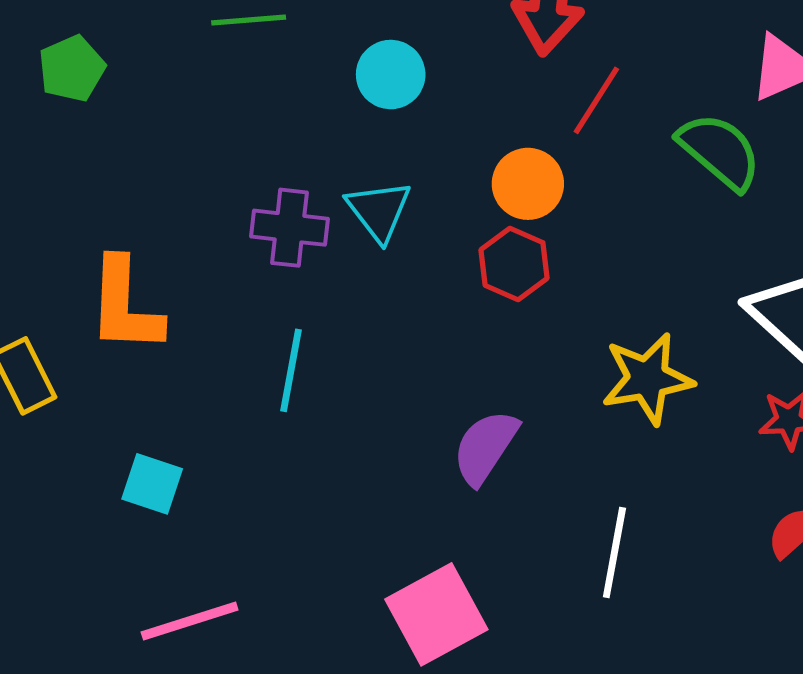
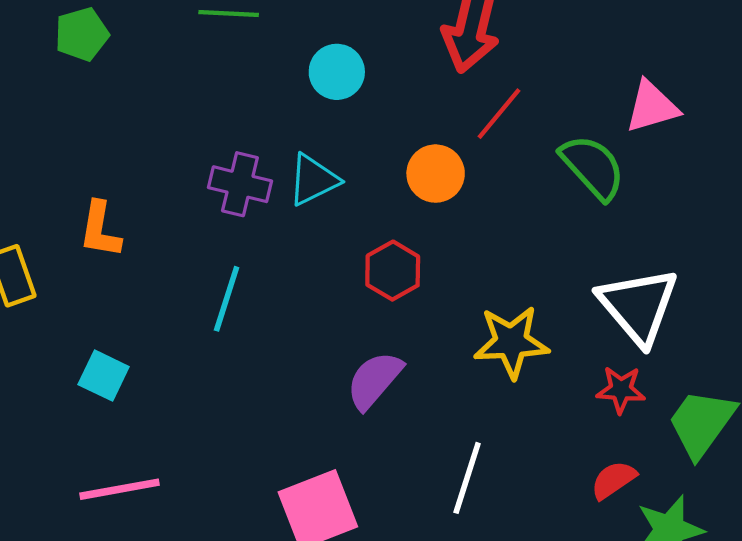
cyan triangle: (379, 211) -> (313, 180), turned 34
red hexagon: (514, 264) -> (393, 271), moved
orange L-shape: (125, 305) -> (100, 230), size x0.7

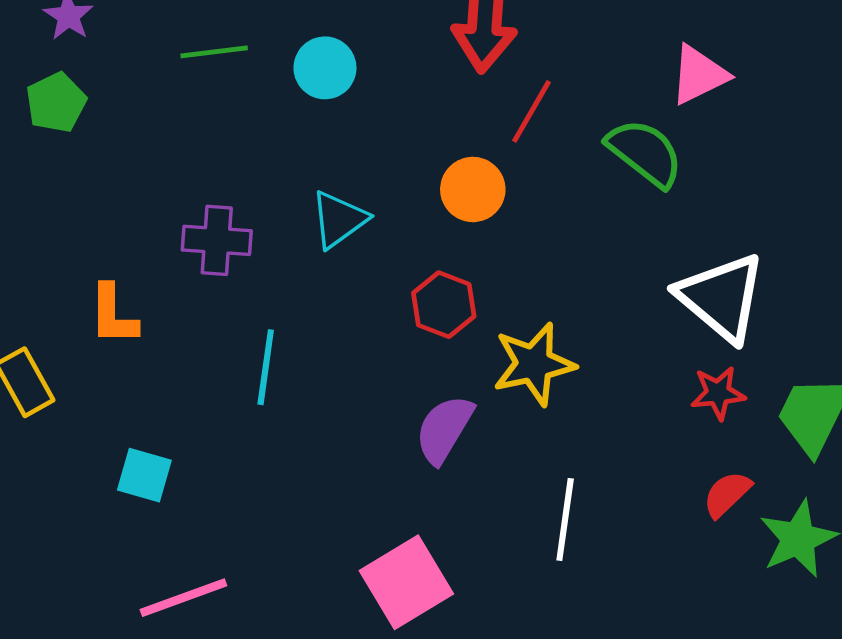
cyan circle: (337, 72) -> (325, 68), moved
purple cross: (240, 184) -> (217, 240), moved
yellow star: (511, 342) -> (534, 364), moved

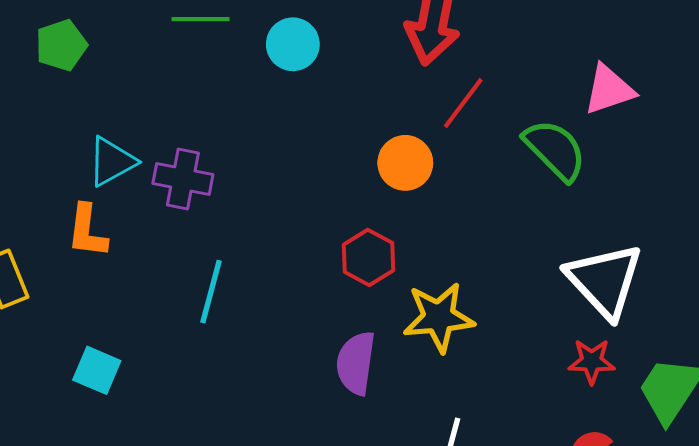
cyan triangle: (339, 219) -> (112, 162), moved
purple semicircle: (444, 429) -> (356, 363), turned -30

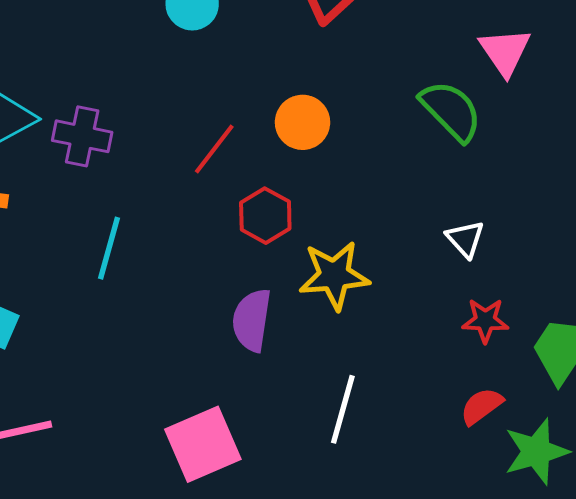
pink triangle: (609, 90) -> (505, 52), turned -46
red line: (463, 103) -> (214, 149), moved
white triangle: (605, 281) -> (465, 239), moved, size x0.5

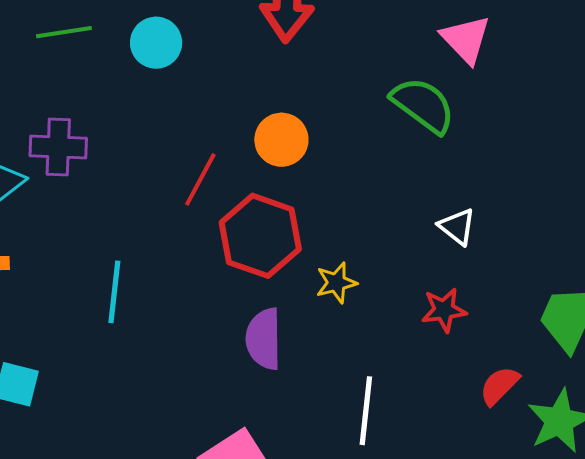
purple cross: (82, 136) -> (58, 147), moved
red hexagon: (265, 216) -> (260, 236), size x1.5
yellow star: (334, 275) -> (336, 283), size x0.6
red star: (485, 320) -> (444, 310), moved

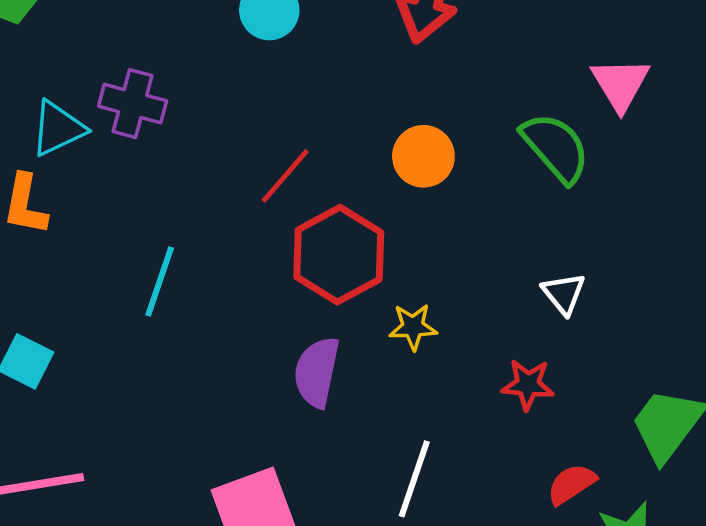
orange circle: (281, 140) -> (423, 156), moved

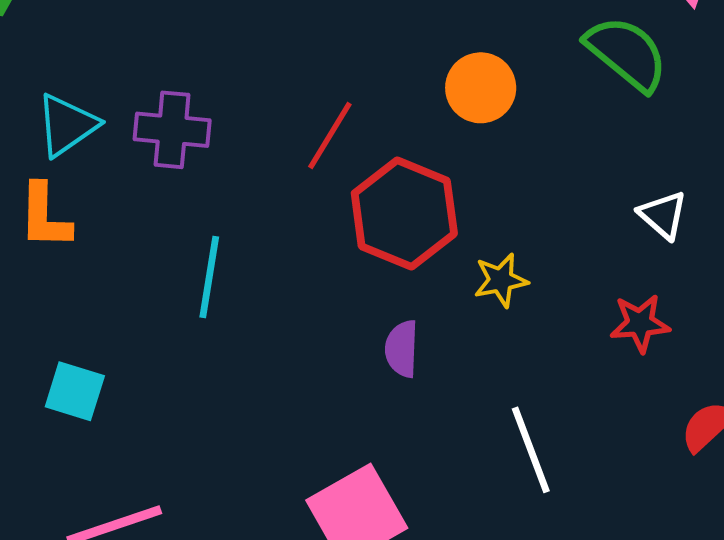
purple cross: (133, 104) -> (172, 130), moved
purple semicircle: (317, 372) -> (402, 349), size x0.7
white line: (414, 479) -> (531, 450), turned -30

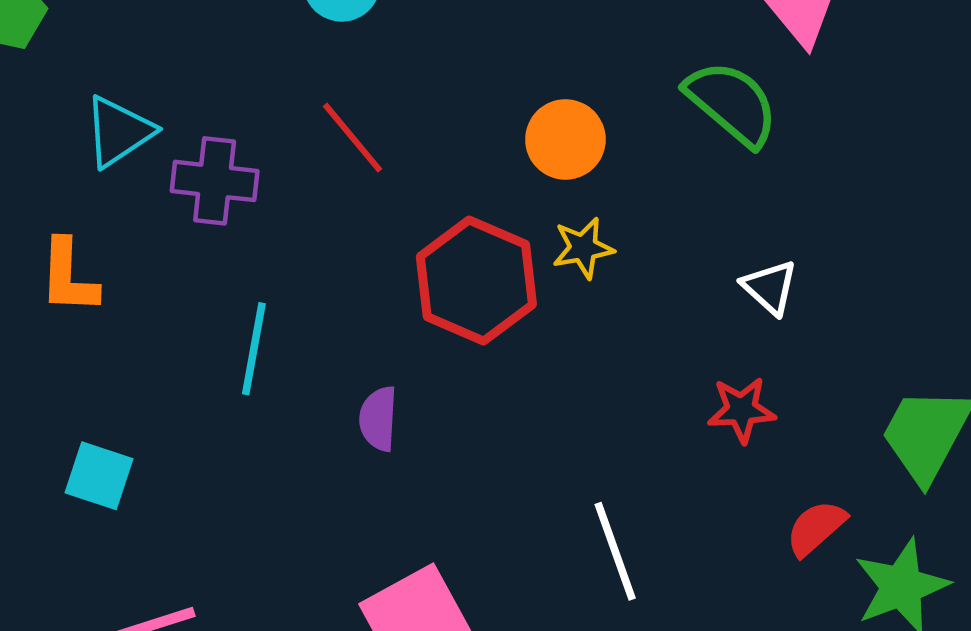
cyan triangle: (67, 125) -> (119, 132), moved
red line: (330, 136) -> (353, 138), moved, turned -72
yellow star: (501, 280) -> (583, 248), moved
purple semicircle: (402, 349) -> (378, 419), moved

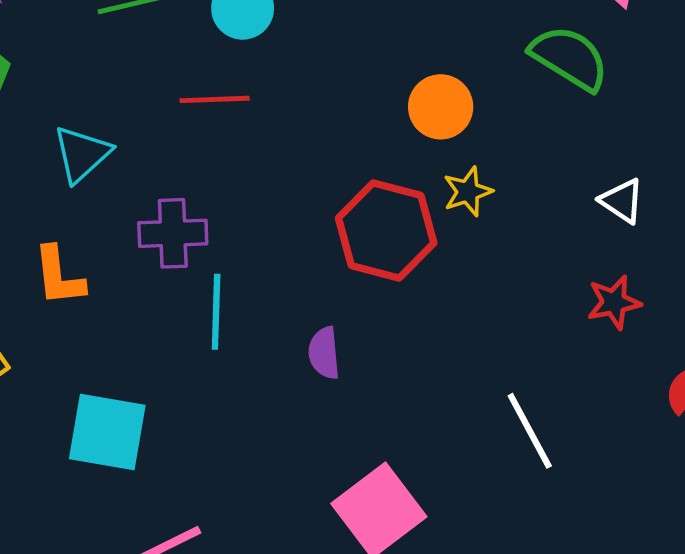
red line: (353, 138) -> (215, 99), moved, turned -44
purple cross: (215, 181) -> (173, 233), moved
cyan square: (99, 476) -> (107, 432), size x1.5

